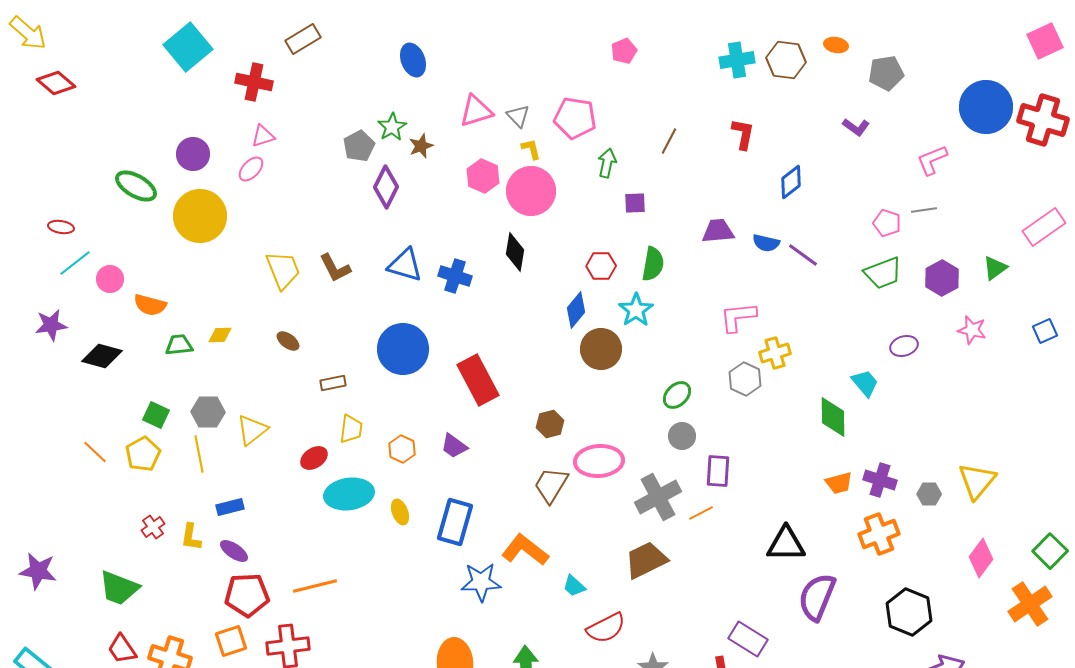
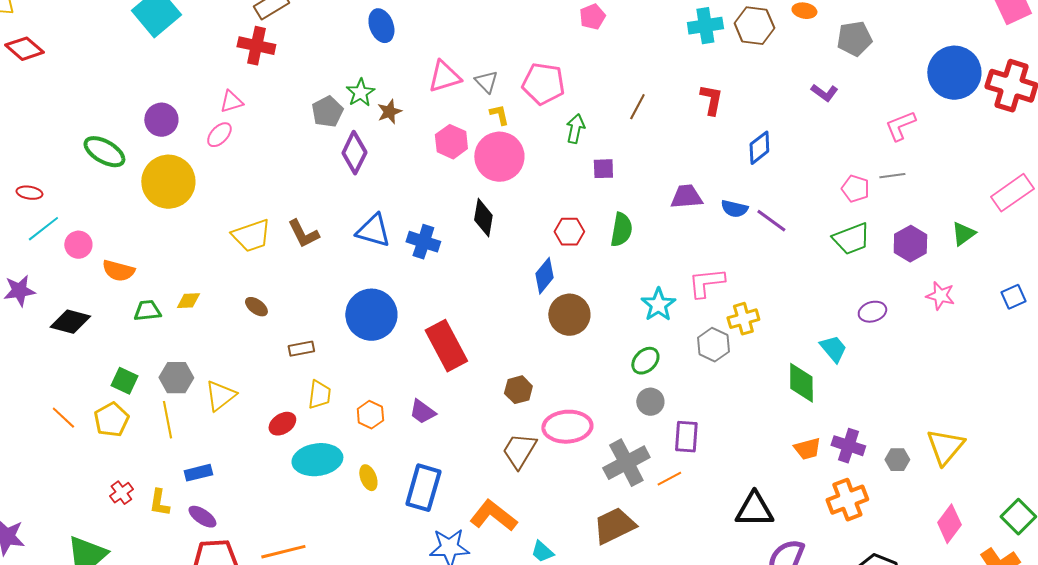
red cross: (254, 82) -> (256, 46), moved
yellow trapezoid: (283, 270) -> (251, 236), turned 93
cyan star: (636, 310) -> (658, 305), moved

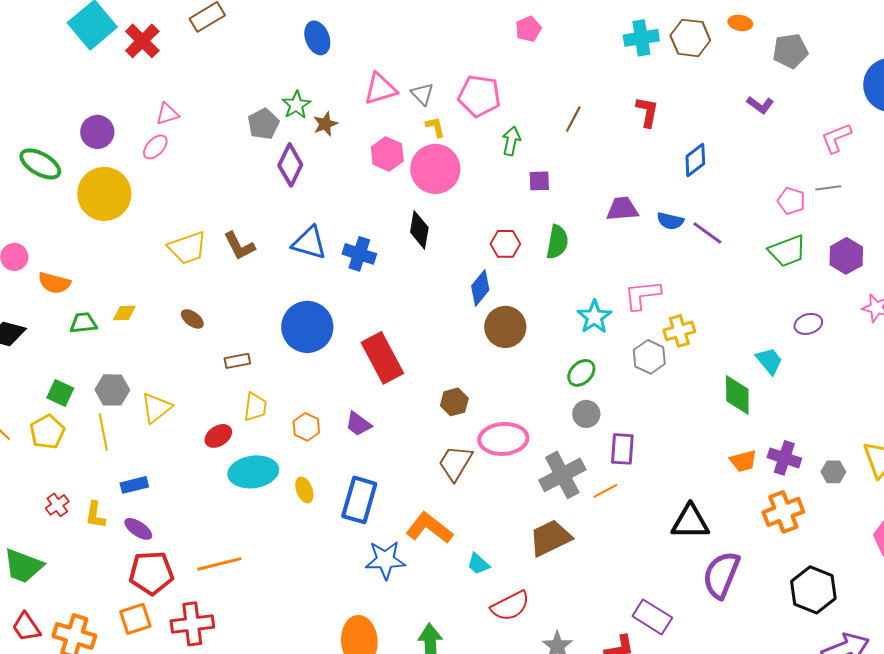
red cross: (256, 46) -> (142, 41), moved, turned 33

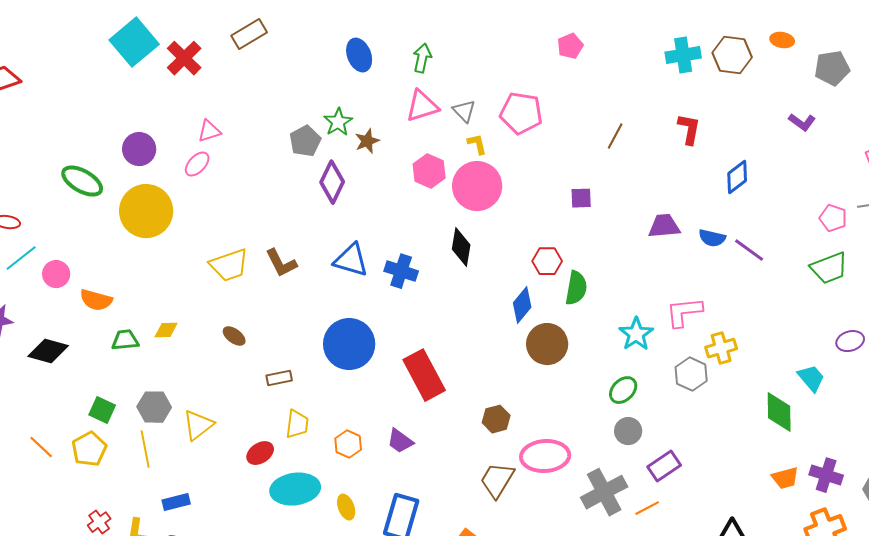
green arrow: (511, 141) -> (422, 58), moved
green semicircle: (557, 242) -> (576, 288), moved
purple rectangle: (622, 449) -> (664, 466), turned 52

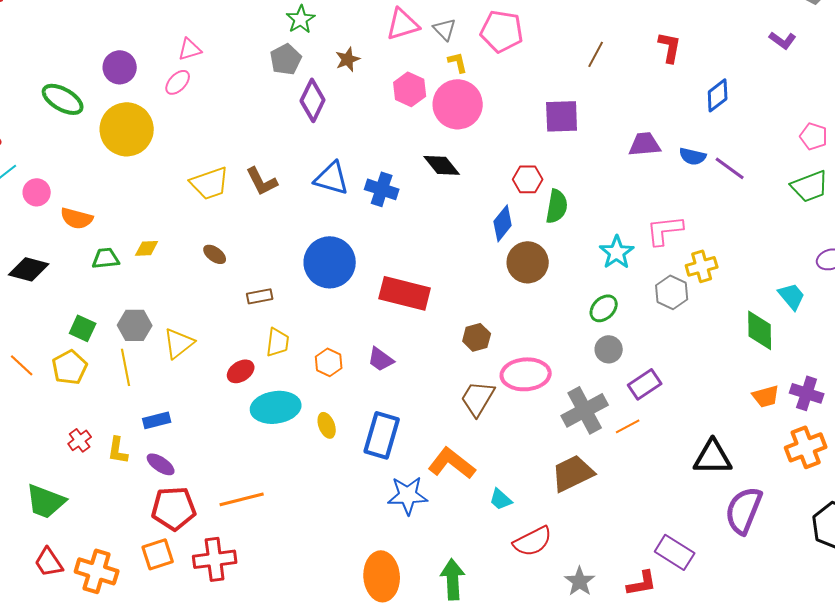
green star: (338, 122) -> (301, 19), moved
purple square: (581, 198) -> (562, 116), size x1.6
black diamond: (461, 247) -> (442, 165), turned -48
red rectangle: (424, 375) -> (405, 293), turned -48

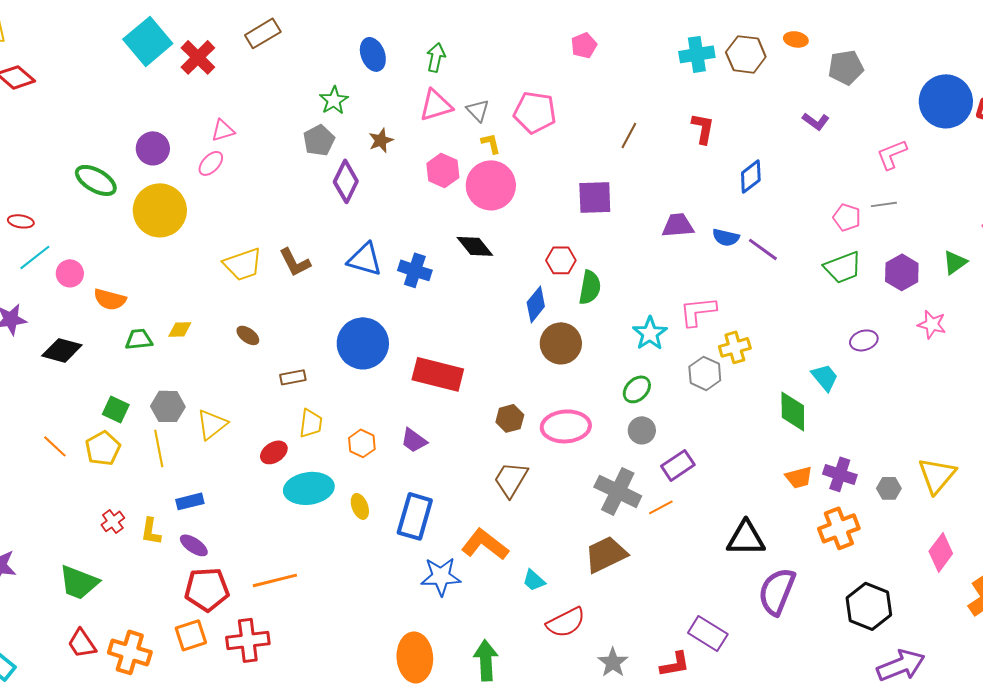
pink ellipse: (526, 374) -> (566, 426), moved
gray cross: (585, 410) -> (618, 491), turned -36

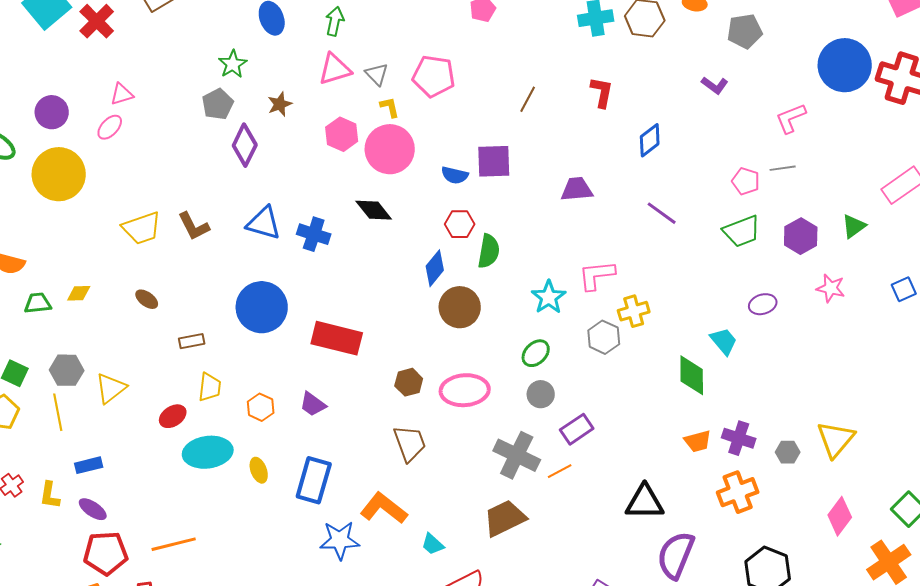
blue semicircle: (726, 237) -> (455, 175), moved
brown trapezoid: (511, 479) -> (410, 443), turned 129

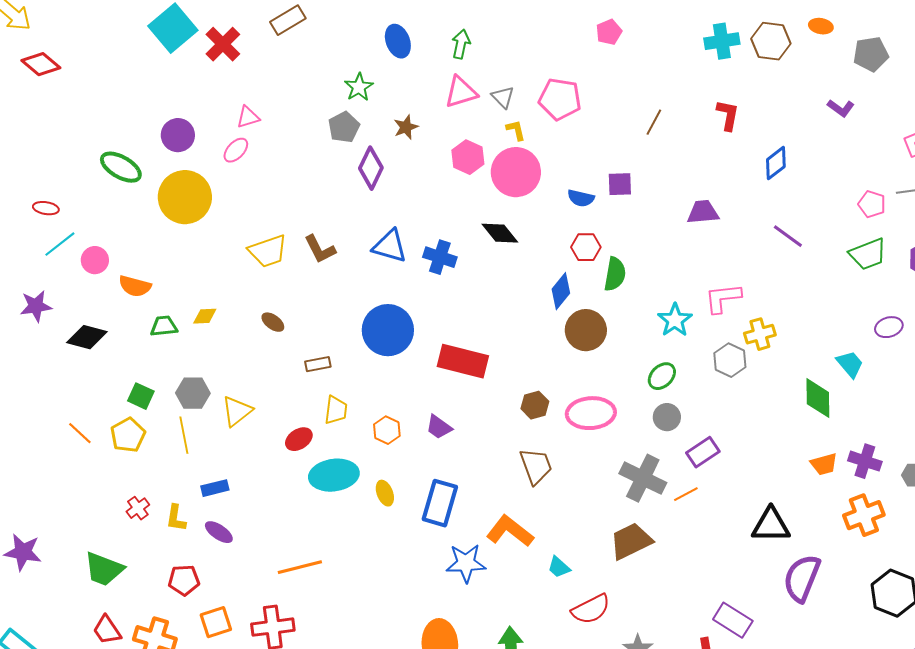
purple square: (494, 161) -> (620, 184), size x0.7
red pentagon: (106, 553) -> (184, 580), moved, size x0.7

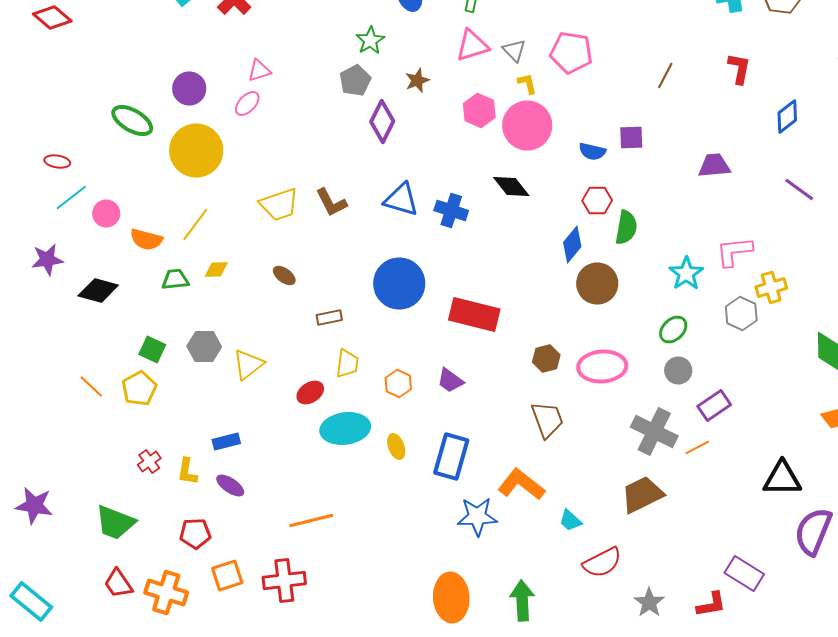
yellow line: (184, 435) -> (195, 224), moved, turned 48

